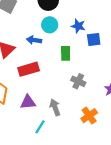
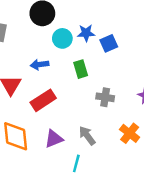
cyan circle: (50, 25) -> (62, 38), moved

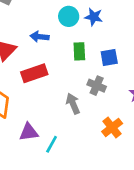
blue square: (109, 43) -> (109, 57), moved
gray arrow: (87, 136) -> (73, 104), moved
purple triangle: (54, 139) -> (29, 132), moved

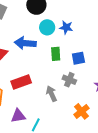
blue arrow: (40, 37) -> (25, 43), size x1.5
red rectangle: (34, 73) -> (21, 82), moved

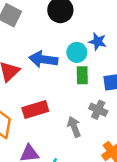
cyan circle: (47, 27) -> (77, 52), moved

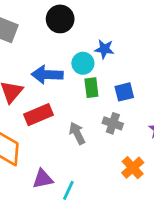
red rectangle: (35, 110) -> (39, 115), moved
gray arrow: (74, 127) -> (77, 133), moved

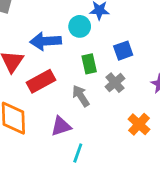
green rectangle: (91, 88) -> (89, 64), moved
gray cross: (113, 123) -> (115, 83), turned 36
purple triangle: (43, 179) -> (61, 126), moved

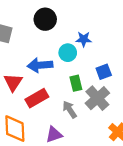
gray cross: (115, 83) -> (97, 98), size x1.5

